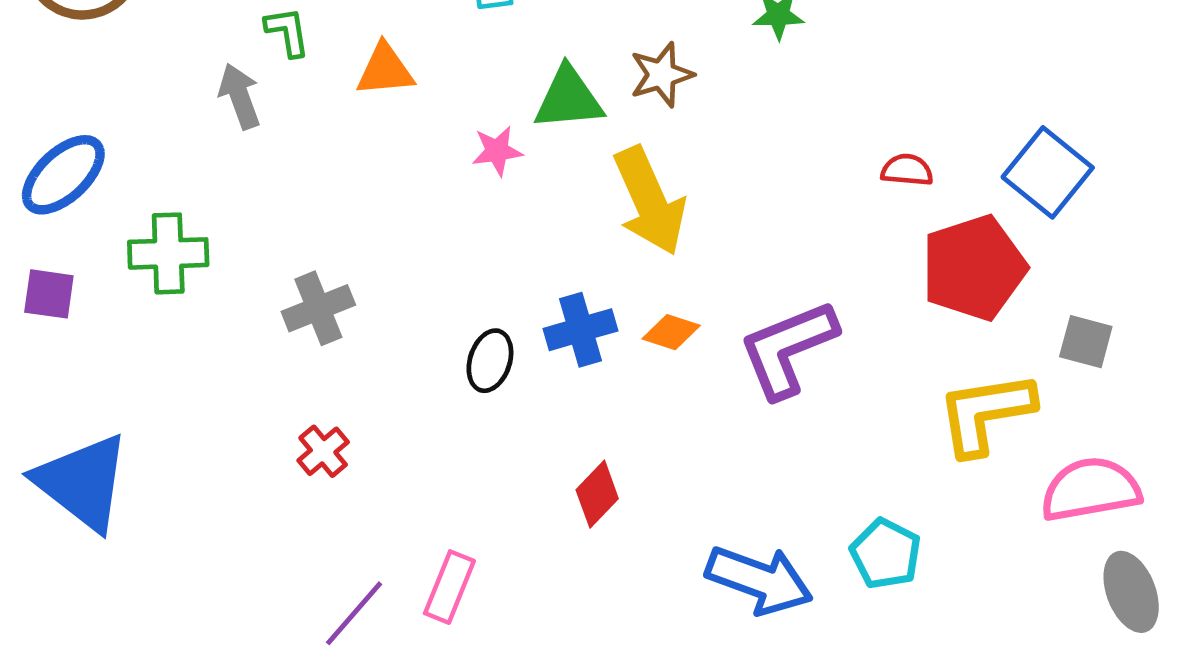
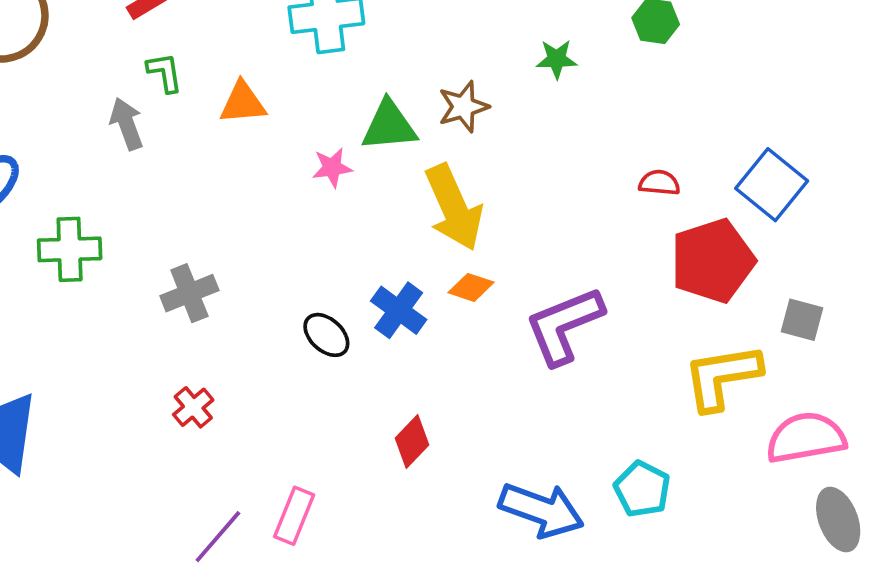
blue cross: (581, 330) -> (399, 310), turned -38
orange diamond: (671, 332) -> (471, 287), moved
black ellipse: (490, 361) -> (326, 335), turned -66

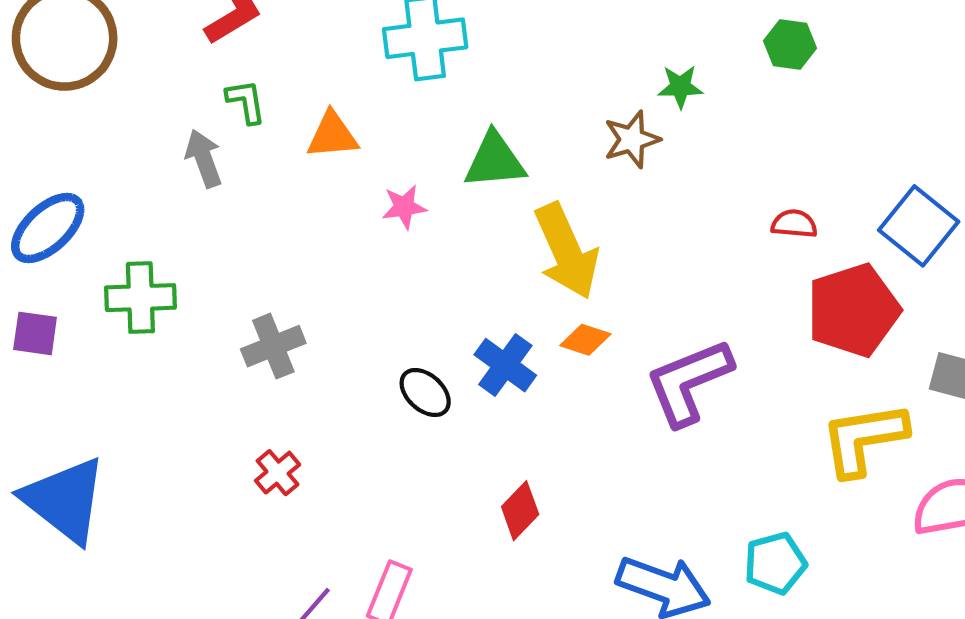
brown star: (463, 107) -> (632, 139), moved
pink star: (332, 168) -> (404, 207), moved
cyan pentagon: (642, 489) -> (775, 563), turned 30

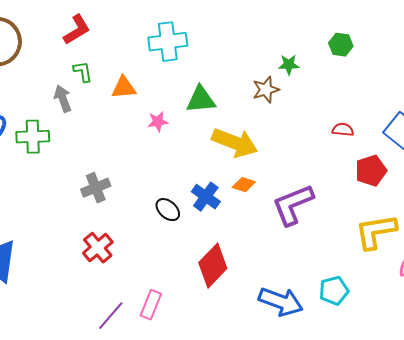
yellow arrow: (566, 251) -> (235, 143), turned -45
green cross: (140, 298) -> (33, 137), moved
red pentagon: (853, 310) -> (371, 171), size x0.7
red cross: (278, 473) -> (98, 248), size x1.4
red diamond: (520, 511) -> (213, 266), size x1.6

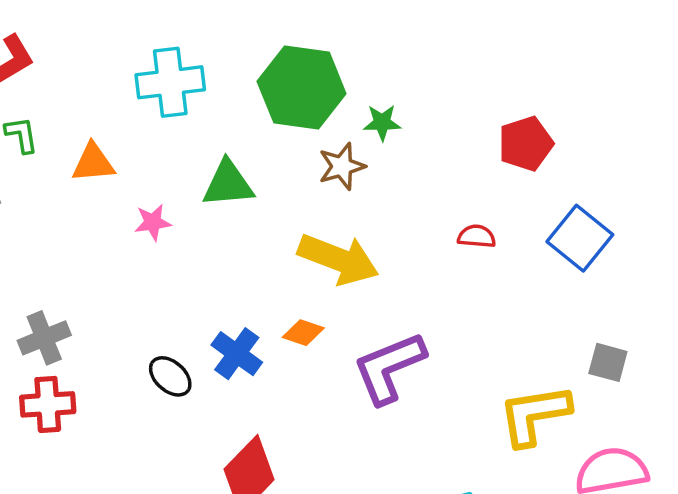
green hexagon: (341, 45) -> (302, 88), moved, size x2.0
yellow arrow: (235, 143) -> (338, 259), moved
red pentagon: (371, 171) -> (526, 144), moved
red cross: (98, 248) -> (48, 404), moved, turned 36

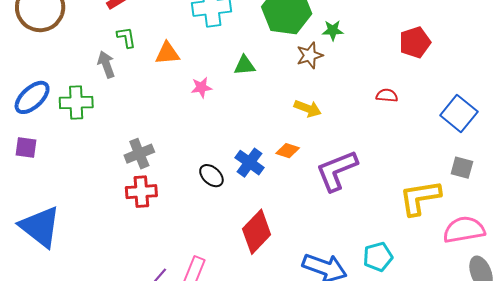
green triangle: (228, 184) -> (245, 65), size x0.7
blue square: (580, 238) -> (459, 113), moved
yellow arrow: (338, 259) -> (308, 108), size x0.6

